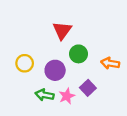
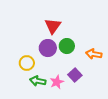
yellow circle: (25, 63) -> (27, 63), moved
purple circle: (55, 70) -> (48, 48), moved

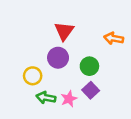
green circle: (67, 46) -> (89, 66), moved
orange arrow: (94, 54) -> (114, 38), moved

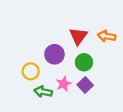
red triangle: (64, 31) -> (78, 36), moved
pink star: (69, 99) -> (64, 84), moved

